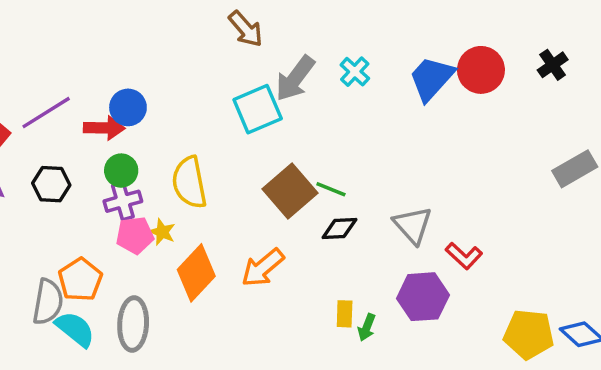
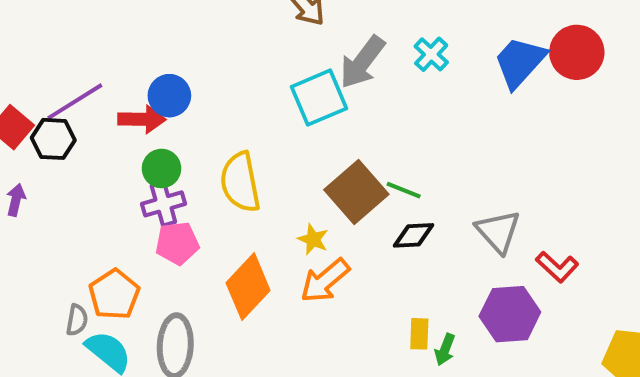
black hexagon: (51, 184) -> (53, 139), moved
yellow star: (162, 232) -> (313, 239), moved
gray semicircle: (48, 302) -> (77, 320), size x0.6

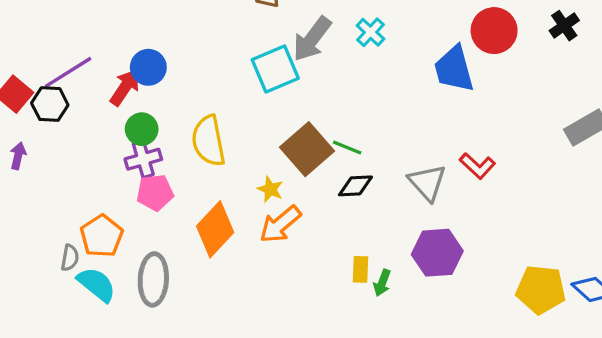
blue trapezoid: (520, 62) -> (454, 69), moved, turned -57
red arrow: (142, 119) -> (125, 87), turned -57
red L-shape: (557, 267) -> (477, 166), moved

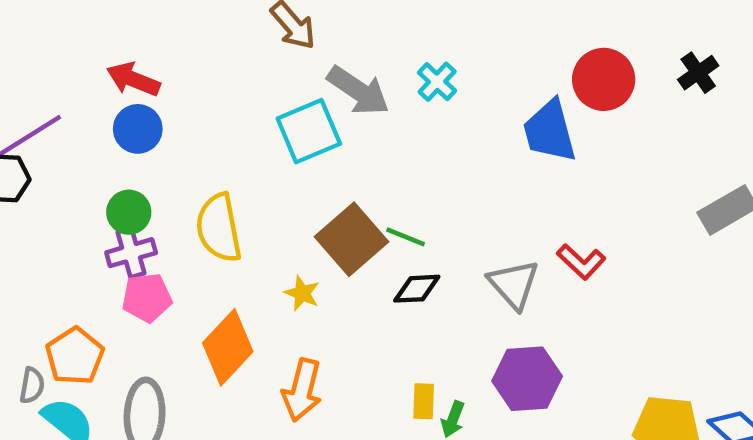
gray arrow: (312, 39) -> (358, 91), turned -93
red arrow: (125, 87) -> (133, 79), moved, turned -102
orange arrow: (280, 224) -> (302, 390), moved, turned -36

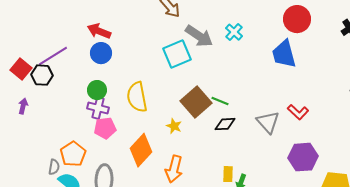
red circle: (604, 79) -> (297, 19), moved
purple cross: (131, 253) -> (98, 108), turned 30
purple hexagon: (527, 379) -> (303, 157), moved

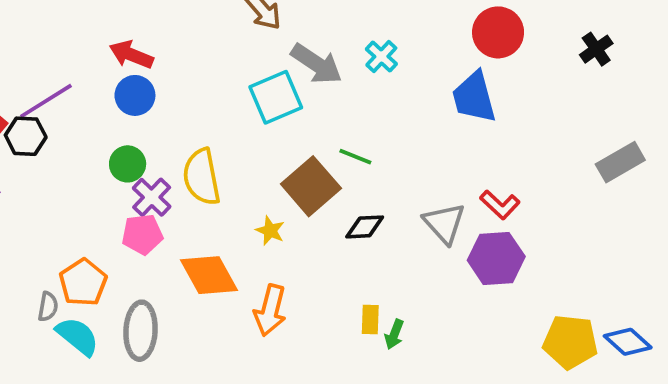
green line: (220, 101) -> (355, 157), moved
purple cross: (98, 108) -> (152, 197), moved, turned 30
orange diamond: (141, 150) -> (209, 275), turned -72
purple hexagon: (303, 157) -> (496, 258), moved

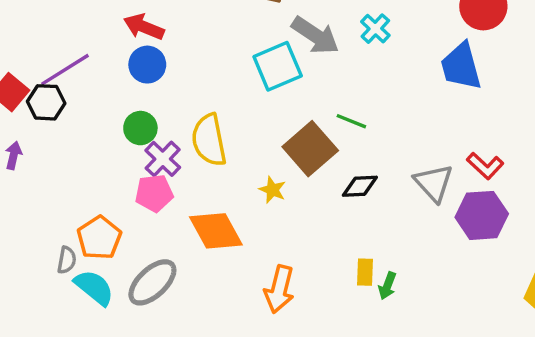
orange arrow: (270, 310) -> (279, 289), moved
gray ellipse: (141, 331) -> (152, 282), turned 44

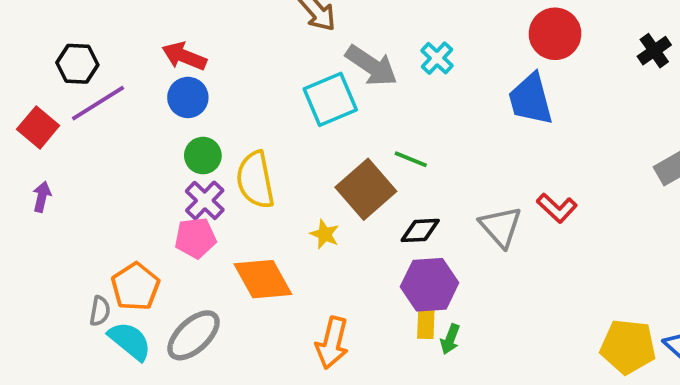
black hexagon: (46, 102) -> (77, 64), moved
green circle: (140, 128) -> (203, 156), moved
purple hexagon: (482, 215) -> (430, 285), moved

